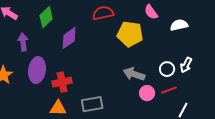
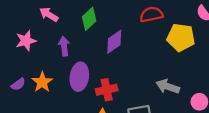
gray arrow: (134, 74) -> (168, 86), moved

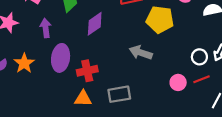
gray arrow: (168, 86) -> (141, 53), moved

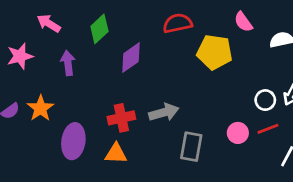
gray arrow: (141, 53) -> (164, 112), moved, turned 145
purple ellipse: (61, 58) -> (73, 141), moved
gray rectangle: (119, 94) -> (191, 147), moved, turned -70

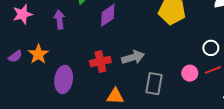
orange triangle: (116, 153) -> (115, 96), moved

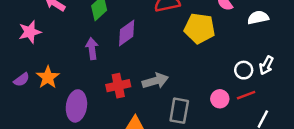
purple arrow: (59, 19) -> (92, 49), moved

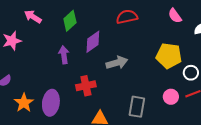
yellow pentagon: (199, 28) -> (169, 56), moved
orange star: (48, 77) -> (24, 103), moved
gray arrow: (155, 81) -> (117, 63), moved

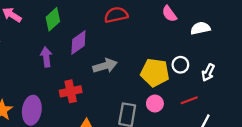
yellow pentagon: (169, 56) -> (155, 73), moved
white circle: (191, 73) -> (180, 65), moved
pink circle: (171, 97) -> (155, 104), moved

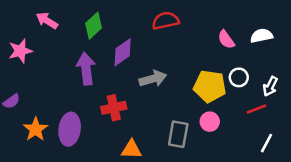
pink semicircle: (169, 14) -> (226, 40), moved
purple arrow: (46, 57) -> (86, 69), size x1.4
red line: (189, 100) -> (256, 109), moved

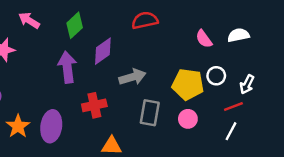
gray rectangle: (178, 134) -> (150, 113), moved
white line: (267, 143) -> (231, 131), moved

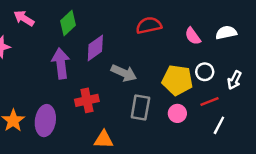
red semicircle: (145, 20) -> (149, 25), moved
gray arrow: (132, 77) -> (124, 73), turned 40
red line: (233, 107) -> (209, 102), moved

